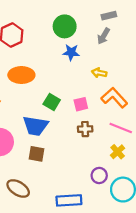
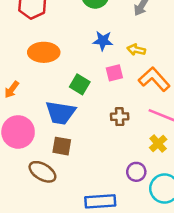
blue star: (71, 52) -> (103, 41), moved
pink square: (81, 104) -> (114, 73), moved
brown ellipse: (18, 188) -> (42, 172), moved

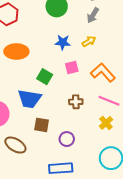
yellow arrow: (136, 50) -> (89, 41), moved, turned 136
brown square: (62, 146) -> (42, 125), moved
purple circle: (136, 172) -> (67, 139), moved

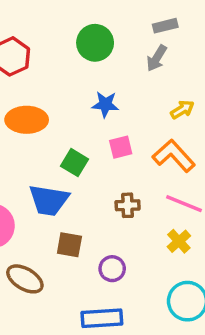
yellow arrow: (89, 41) -> (182, 110), moved

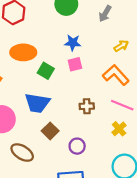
pink square: (121, 147) -> (75, 64), moved
green square: (75, 163) -> (46, 71), moved
brown square: (69, 245) -> (50, 131), turned 35

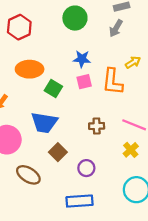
orange L-shape: (116, 75) -> (113, 82), moved, turned -132

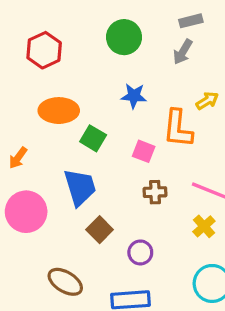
pink square: (84, 82) -> (144, 151), moved, turned 35
blue trapezoid: (44, 123) -> (80, 187), turned -116
brown ellipse: (28, 175) -> (65, 282), moved

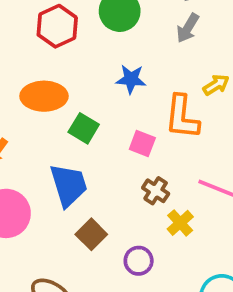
red hexagon: (44, 50) -> (57, 26), moved
brown cross: (155, 192) -> (156, 191), turned 35
yellow cross: (204, 226) -> (180, 223), moved

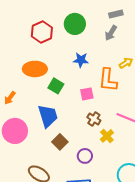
pink square: (142, 143) -> (87, 94), turned -32

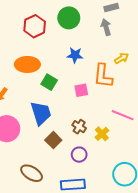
gray arrow: (111, 33) -> (106, 27), turned 133
brown cross: (94, 119) -> (79, 127), moved

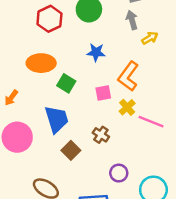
yellow arrow: (122, 58) -> (150, 38), moved
orange L-shape: (103, 76) -> (128, 76), turned 30
yellow cross: (102, 134) -> (127, 107), moved
purple circle: (79, 155) -> (119, 173), moved

